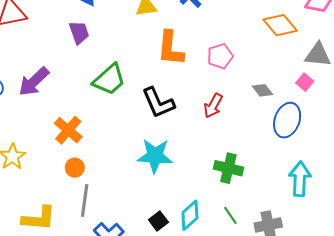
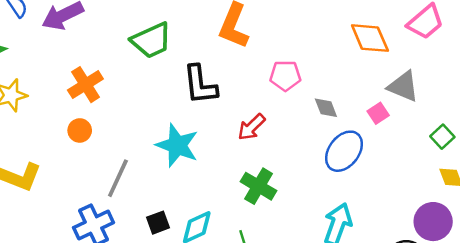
pink pentagon: (220, 56) -> (285, 76), moved
red arrow: (213, 106) -> (252, 127), moved
gray line: (85, 201) -> (118, 178), moved

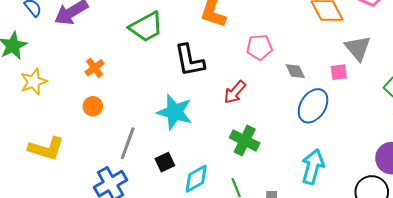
orange cross: (85, 85) -> (95, 68), size x0.7
gray triangle: (403, 86) -> (358, 48), turned 32
pink square: (378, 113) -> (339, 72), turned 30
black square: (158, 223) -> (165, 162), moved

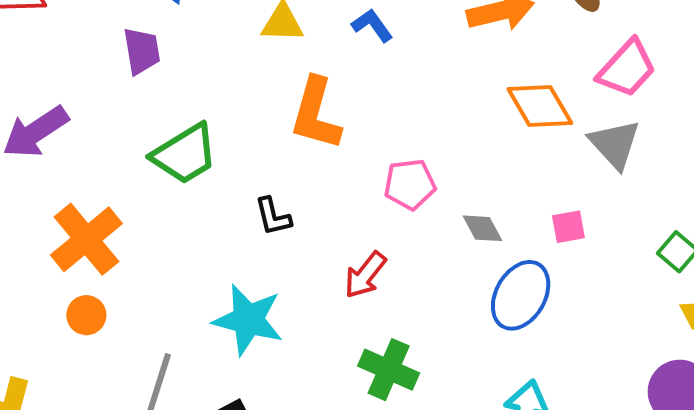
gray triangle: (358, 48) -> (615, 144), moved
black L-shape: (189, 60) -> (273, 216), size x0.6
orange cross: (95, 68) -> (86, 239), size x1.8

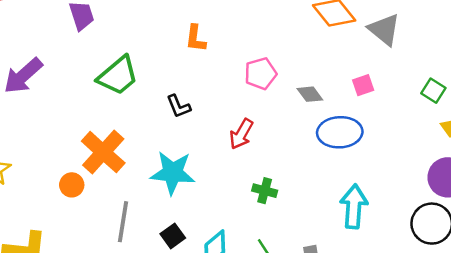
orange L-shape: (316, 114) -> (196, 38), size x0.6
orange cross: (86, 239) -> (103, 152), moved
blue ellipse: (521, 295) -> (340, 132), turned 66
green cross: (389, 370) -> (265, 191), size x0.7

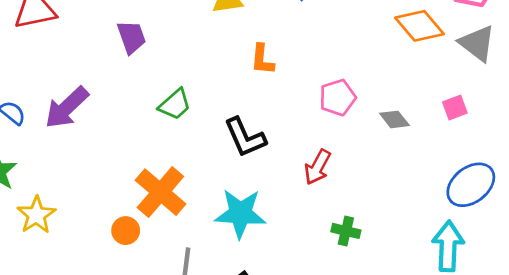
green trapezoid: (118, 76) -> (175, 104), size x0.7
black L-shape: (179, 106) -> (245, 137), size x1.5
blue ellipse: (340, 132) -> (471, 185), moved, turned -33

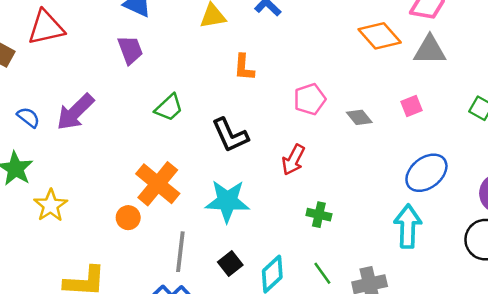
gray triangle: (477, 43) -> (430, 50), turned -36

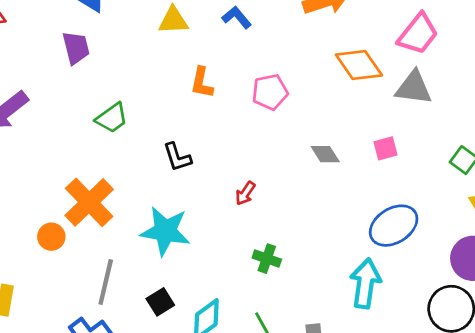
pink pentagon: (310, 99) -> (270, 92), moved
black L-shape: (230, 135) -> (177, 157), size x0.7
red arrow: (293, 160) -> (245, 193), size x0.7

